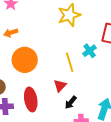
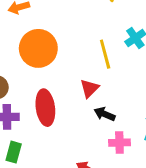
black arrow: (71, 102) -> (105, 114), turned 72

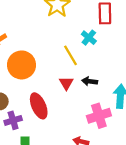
black arrow: (105, 114) -> (90, 81), moved
pink cross: (119, 143) -> (99, 116), size x1.5

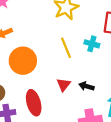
cyan cross: (89, 38) -> (92, 44), turned -32
yellow line: (70, 55) -> (66, 48), moved

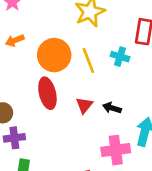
orange circle: (23, 61) -> (54, 55), moved
red ellipse: (34, 103) -> (47, 93), moved

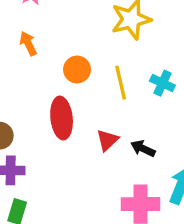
orange arrow: (15, 40) -> (28, 44), turned 78
orange circle: (54, 55) -> (77, 70), size x0.6

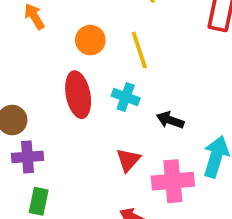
cyan cross: (162, 83) -> (126, 97), moved
red triangle: (107, 140) -> (128, 160), moved

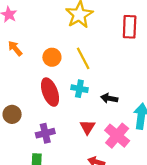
purple cross: (27, 157) -> (45, 133), moved
pink cross: (173, 181) -> (117, 136), turned -35

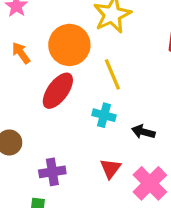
orange circle: (52, 57) -> (69, 45), moved, size x1.6
red ellipse: (50, 92) -> (58, 91), moved, turned 52

